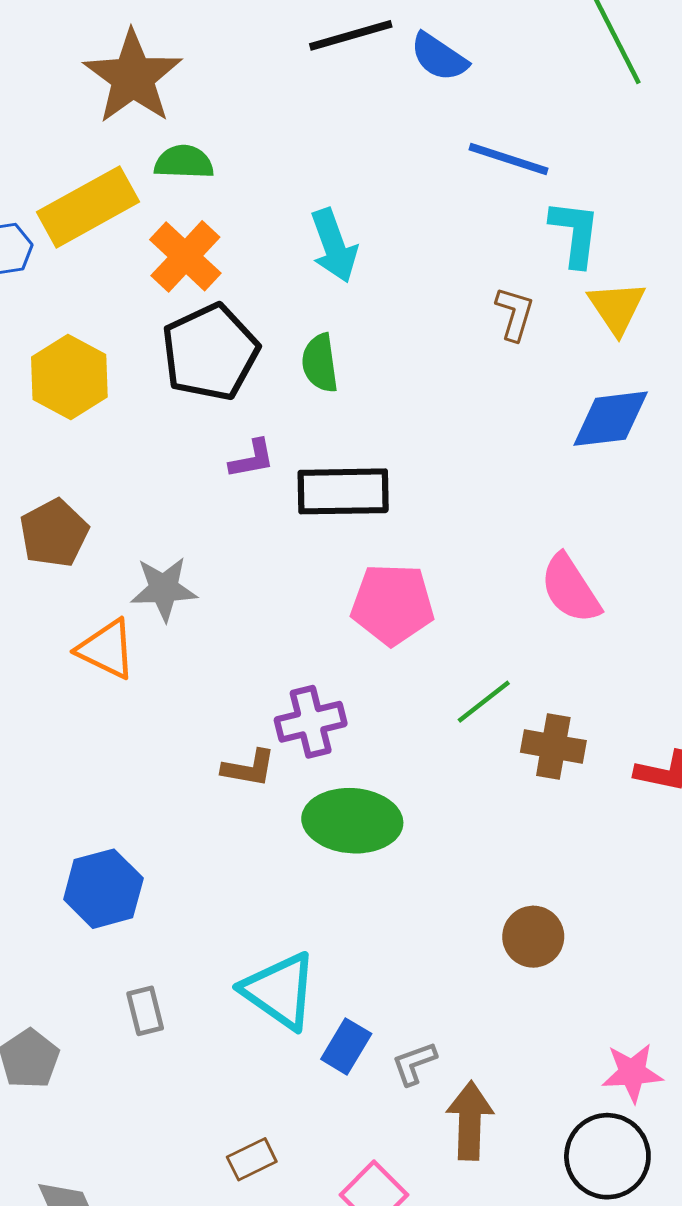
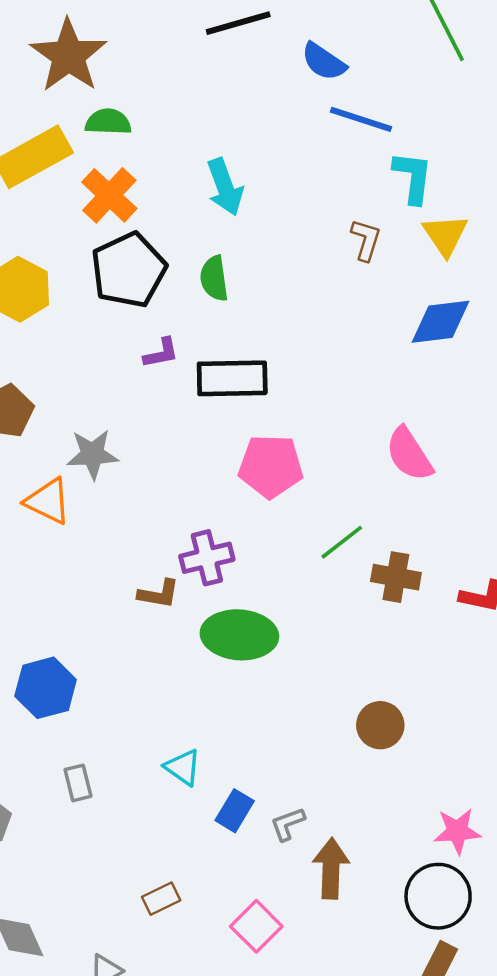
blue semicircle: (439, 57) -> (324, 62), moved
cyan triangle: (280, 991) -> (183, 767), size x0.6

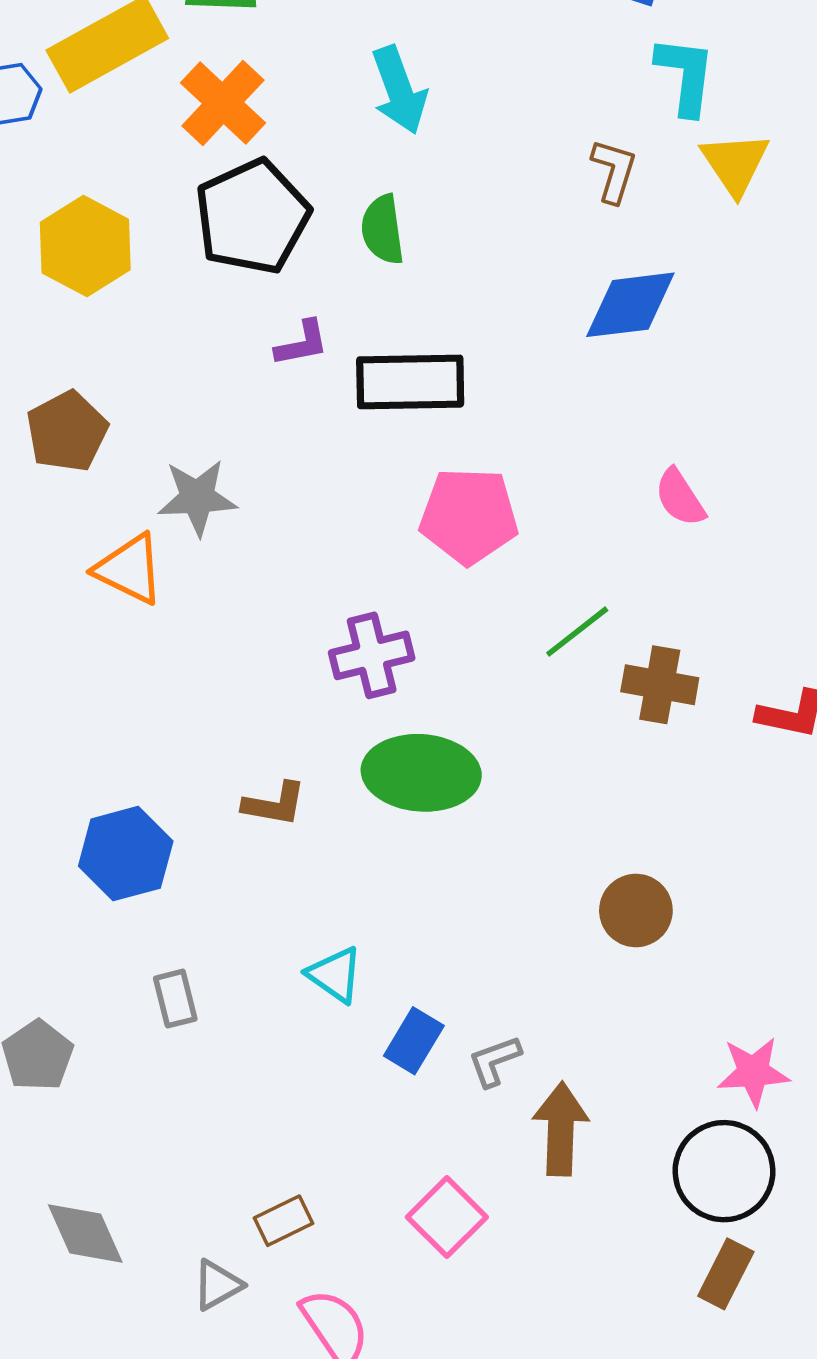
blue diamond: (440, 322) -> (630, 305), moved
pink semicircle: (409, 454) -> (680, 498), size x0.7
brown L-shape: (159, 594) -> (274, 804), moved
brown rectangle: (161, 899) -> (284, 1221), moved

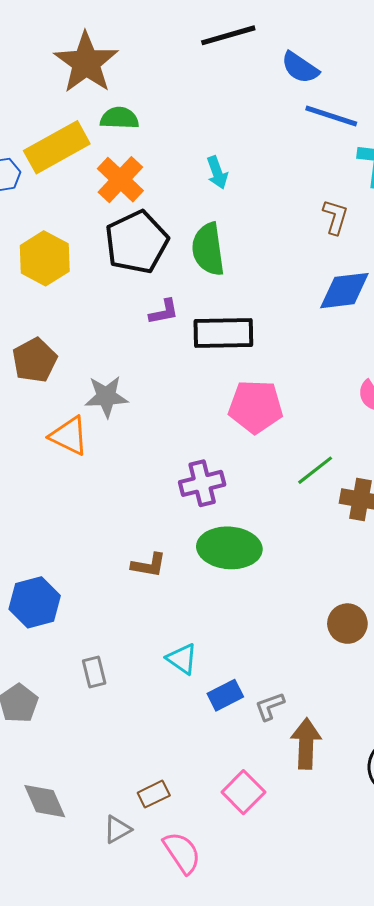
cyan arrow: (399, 90) -> (217, 173), size x0.7
green semicircle: (383, 230) -> (208, 249), size x1.4
blue hexagon: (126, 854) -> (35, 602), moved
blue rectangle: (414, 1041) -> (225, 695), turned 32

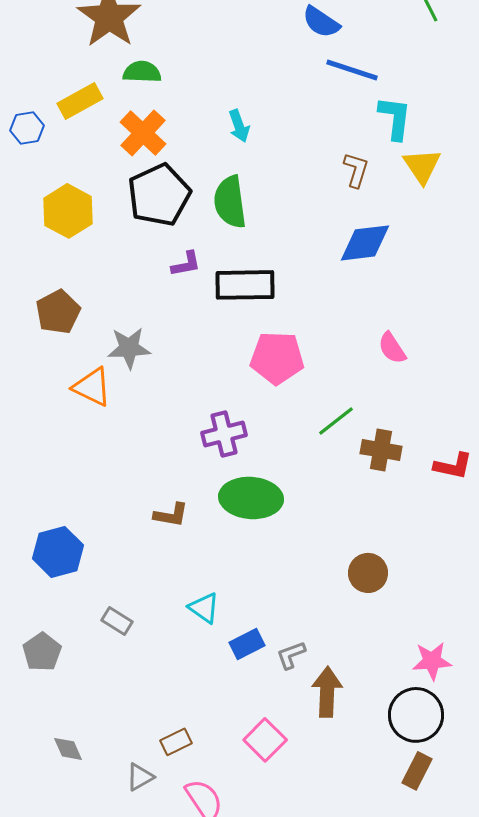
yellow rectangle: (57, 147) -> (80, 101), size x0.7
gray rectangle: (94, 672) -> (117, 621), turned -44
gray diamond: (45, 801) -> (68, 749), size x0.7

